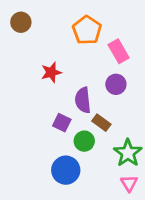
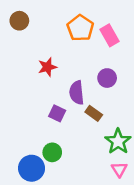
pink rectangle: (119, 51) -> (110, 35), moved
green circle: (84, 141) -> (52, 152), moved
blue circle: (66, 170) -> (32, 168), moved

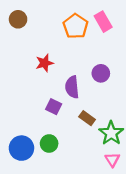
pink rectangle: (110, 35) -> (103, 22), moved
brown rectangle: (94, 113) -> (87, 118), moved
blue circle: (32, 168) -> (21, 148), moved

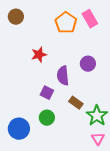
green circle: (49, 143) -> (47, 118), moved

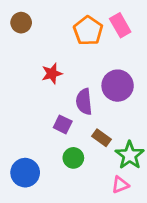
purple circle: (88, 64) -> (118, 86), size x1.5
green circle: (47, 118) -> (73, 158), moved
pink triangle: (98, 139) -> (120, 185), moved, turned 40

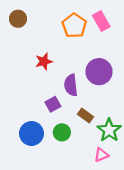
purple square: (63, 124) -> (53, 104), turned 35
blue circle: (25, 173) -> (32, 133), moved

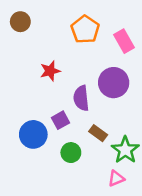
pink rectangle: (101, 21) -> (124, 41), moved
blue circle: (32, 133) -> (33, 134), moved

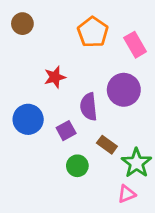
blue circle: (33, 134) -> (28, 119), moved

